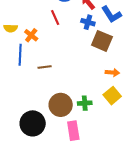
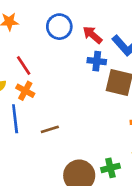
red line: (55, 17) -> (24, 66), moved

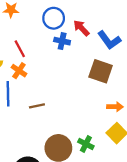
blue cross: (97, 61) -> (62, 41), moved
green cross: (110, 168) -> (86, 144), turned 35

